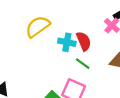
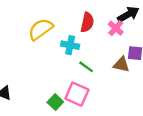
red semicircle: (84, 41) -> (87, 22), moved, turned 36

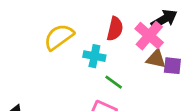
pink cross: (116, 28) -> (149, 36), size x1.5
brown triangle: (121, 65) -> (156, 59), moved

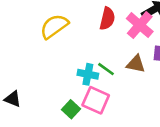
cyan cross: (94, 56) -> (88, 74), moved
brown triangle: (156, 59) -> (136, 64), moved

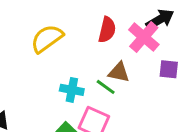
brown triangle: (136, 64) -> (119, 72), moved
cyan cross: (88, 74) -> (72, 90), moved

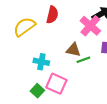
red semicircle: (107, 30) -> (52, 15), moved
green line: (106, 87) -> (83, 60), moved, turned -56

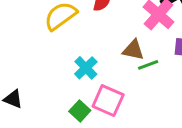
cyan cross: (41, 62) -> (86, 68), turned 35

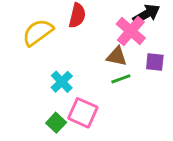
brown triangle: (133, 50) -> (117, 56), moved

